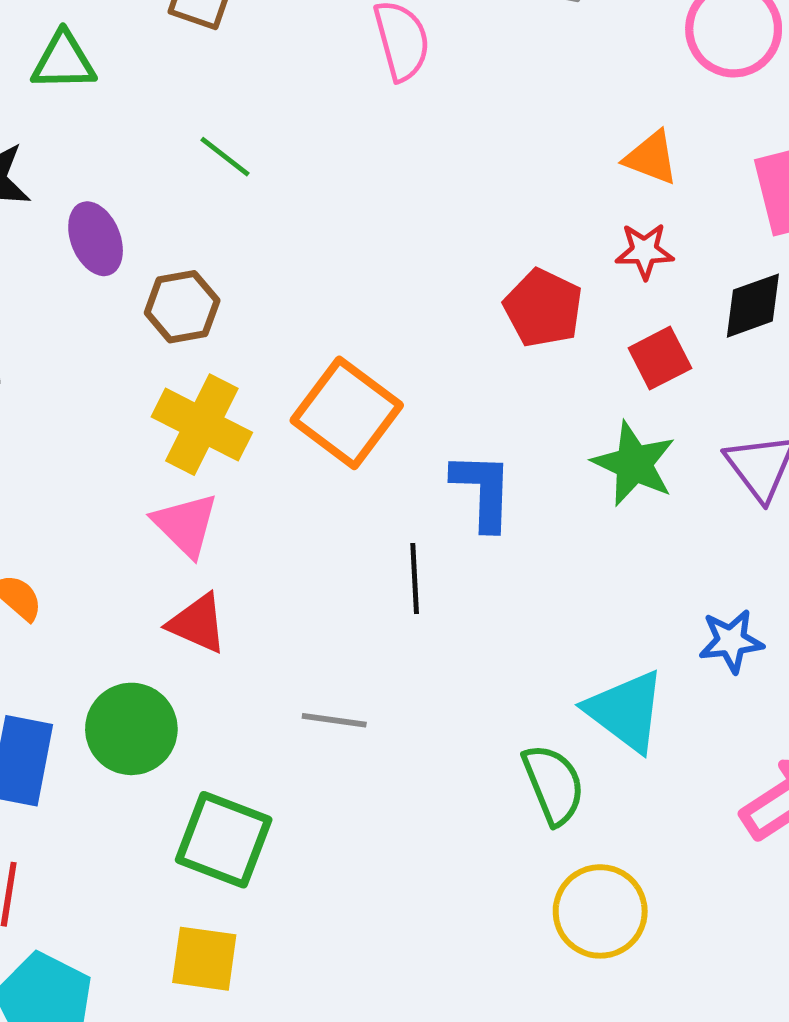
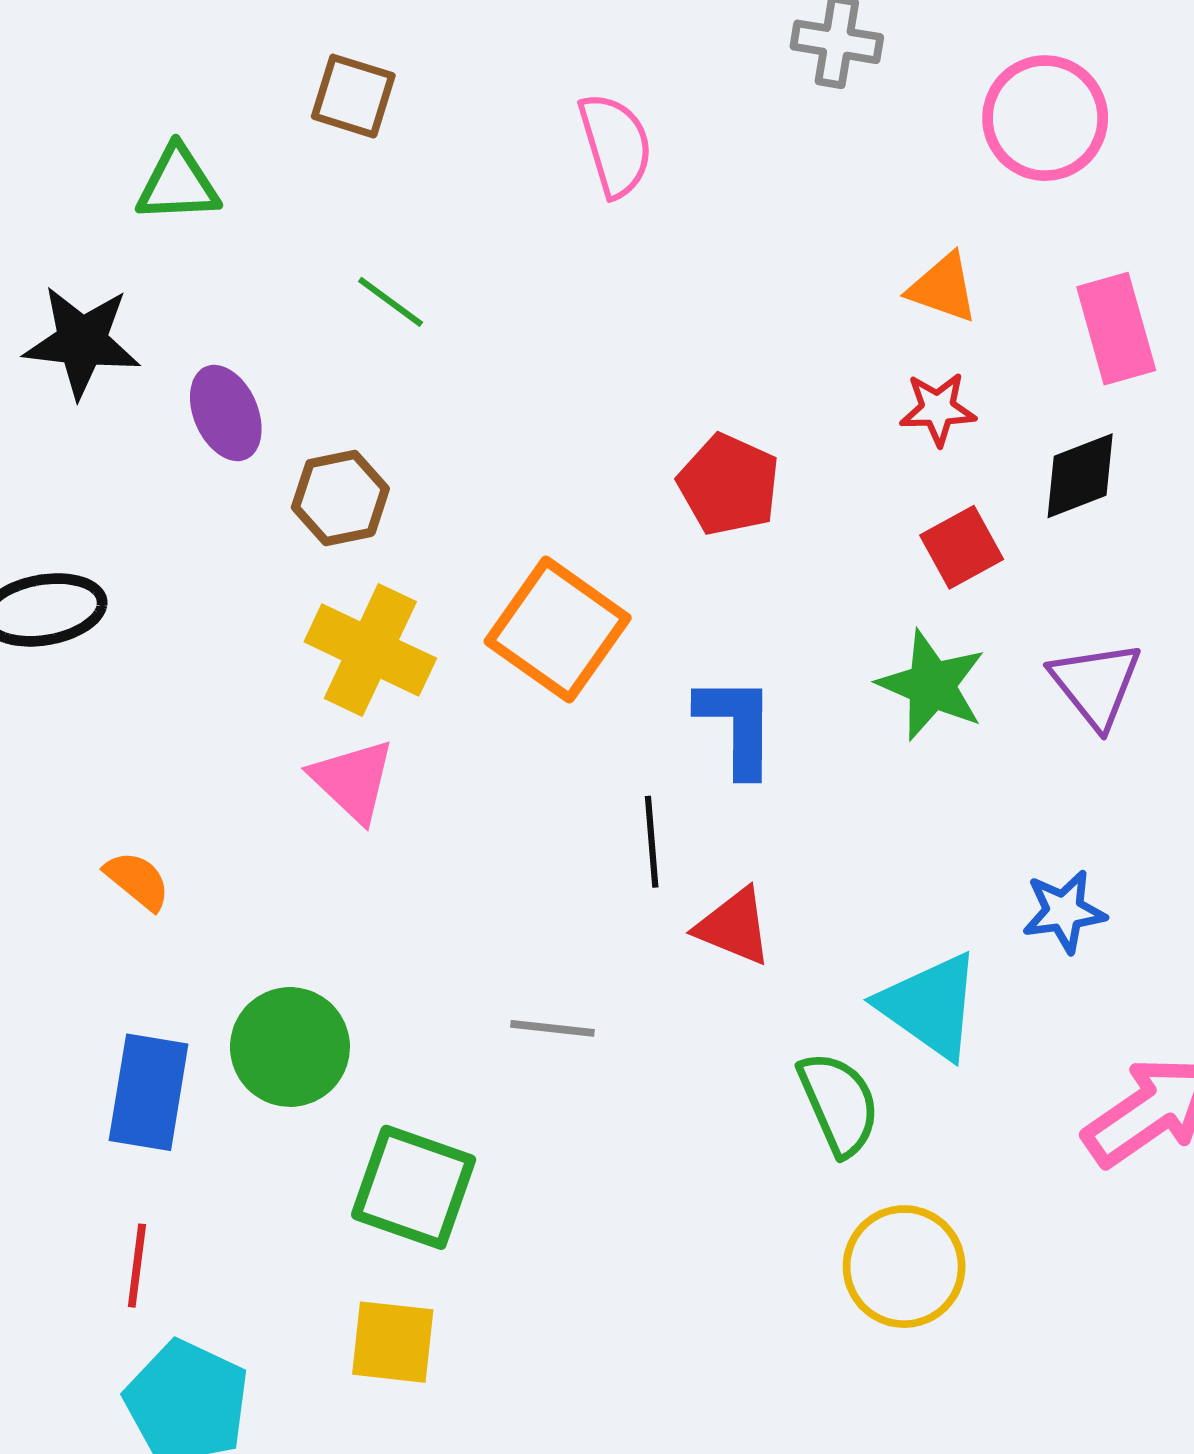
red pentagon: (543, 308) -> (729, 485), moved
red triangle: (198, 623) -> (734, 927), moved

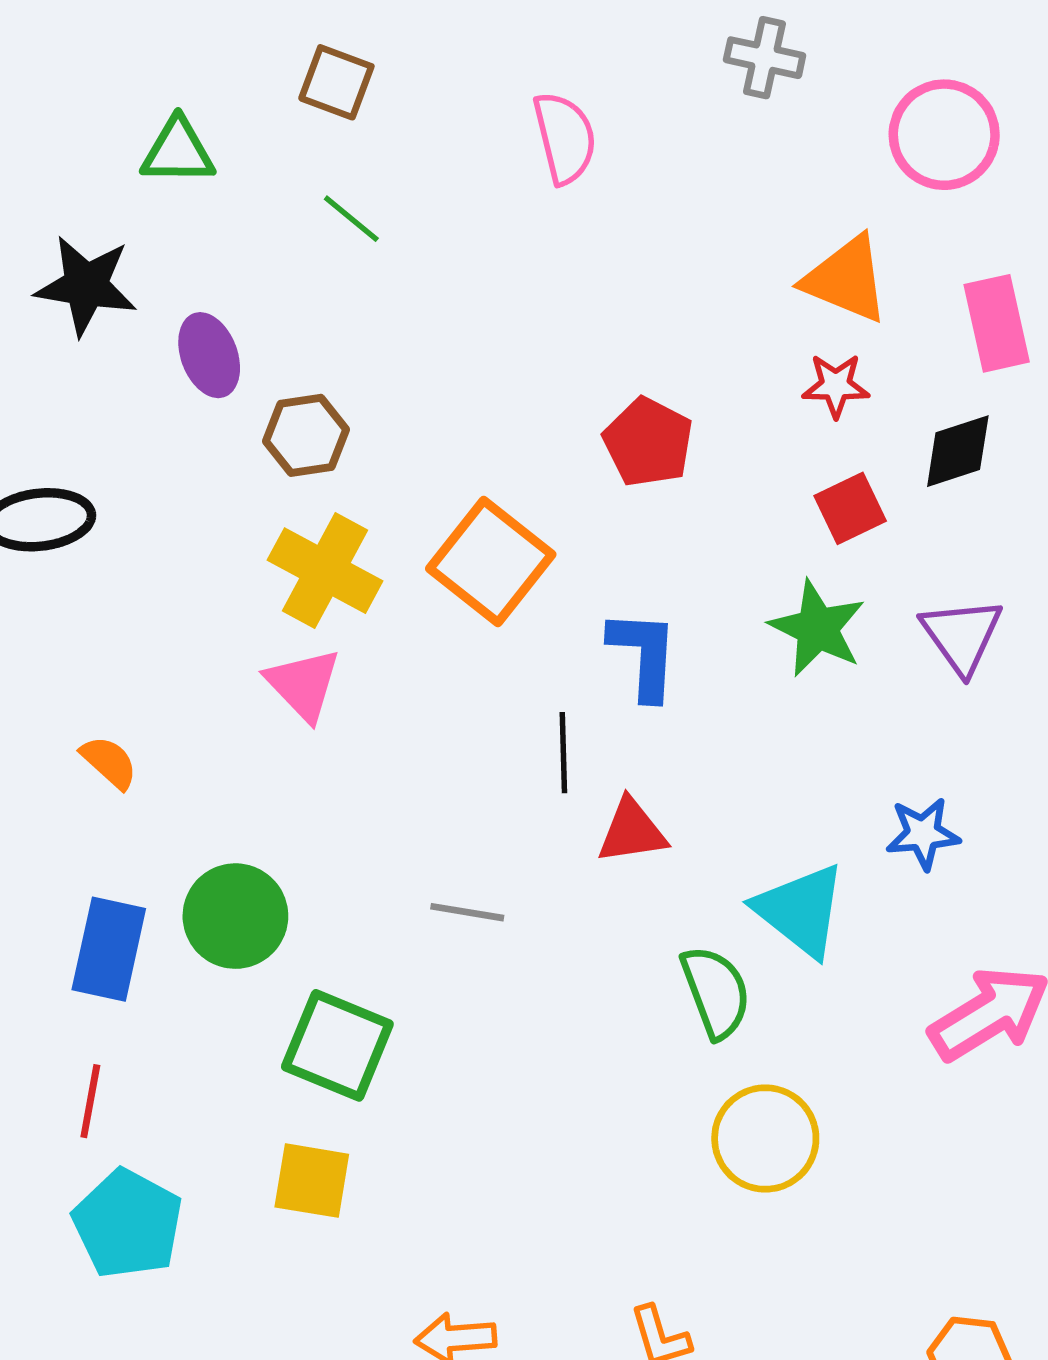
orange triangle: (943, 288) -> (846, 279), size x1.4
green line: (391, 302) -> (351, 219), moved
red triangle: (734, 927) -> (632, 831), turned -34

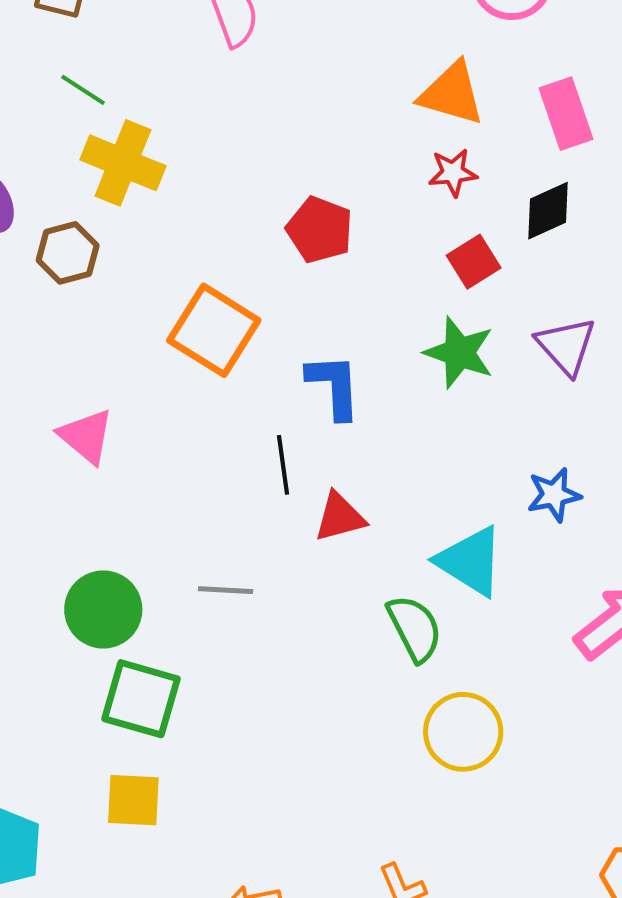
yellow cross: (325, 571) -> (123, 163), moved
green circle: (235, 916) -> (103, 609), moved

